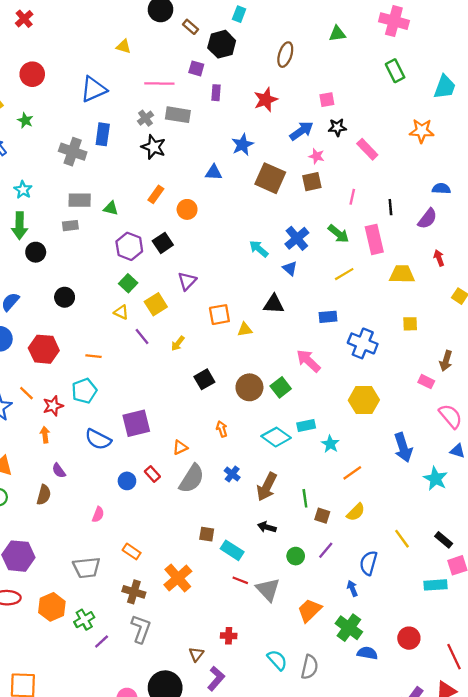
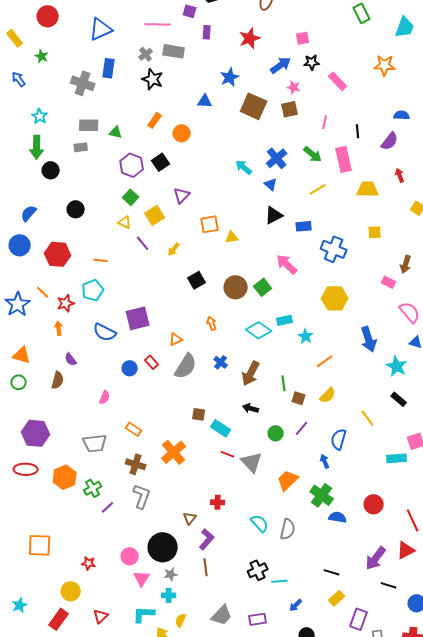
black triangle: (274, 304) -> (274, 215), moved, turned -30
black rectangle: (444, 540) -> (399, 399), moved

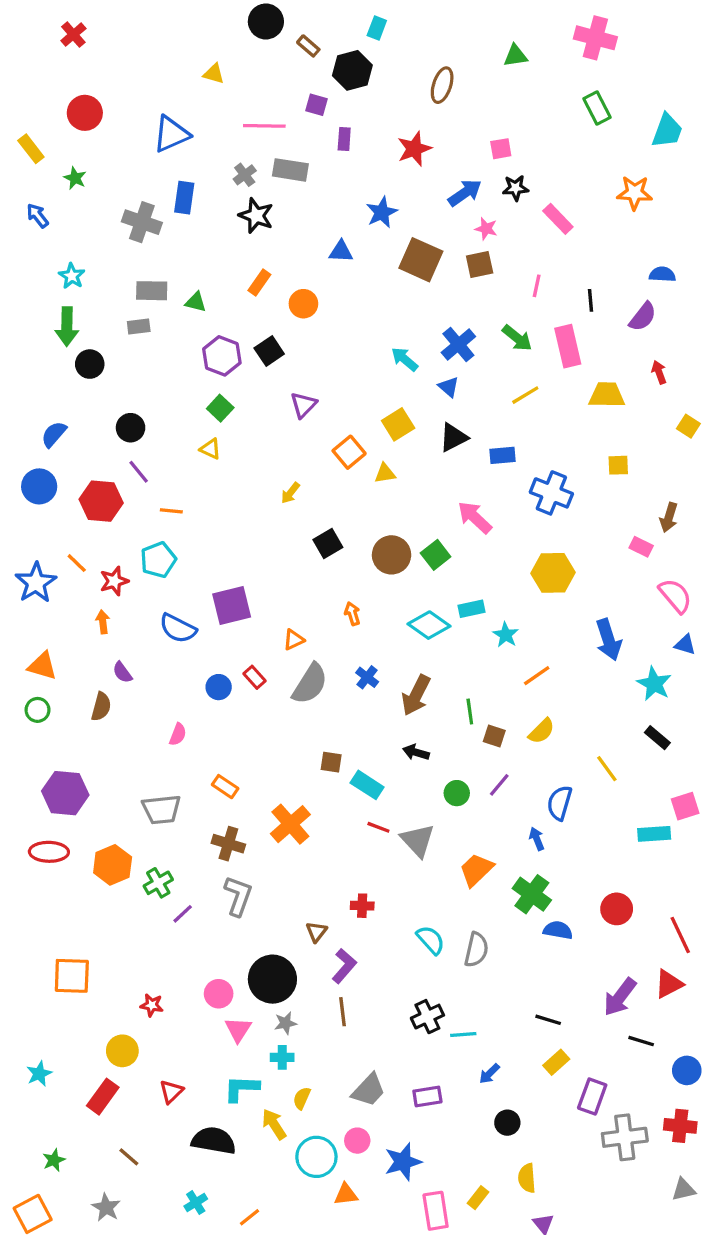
yellow square: (155, 215) -> (398, 424), moved
orange square: (210, 224) -> (349, 452), turned -30
purple line: (143, 243) -> (139, 472), moved

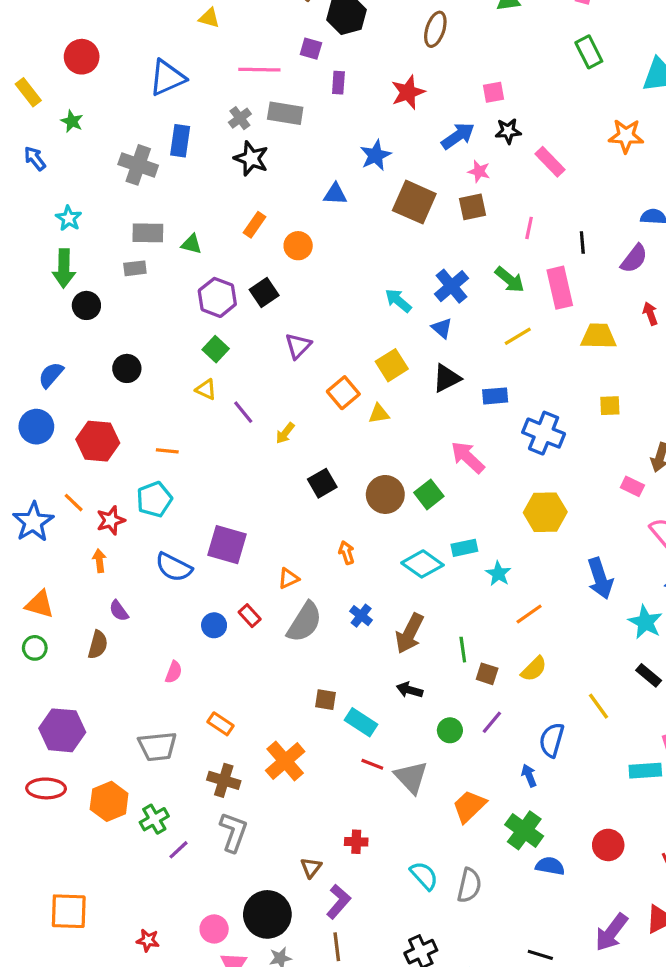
purple line: (139, 472) -> (243, 412), moved
purple square: (232, 605) -> (227, 545), turned 30

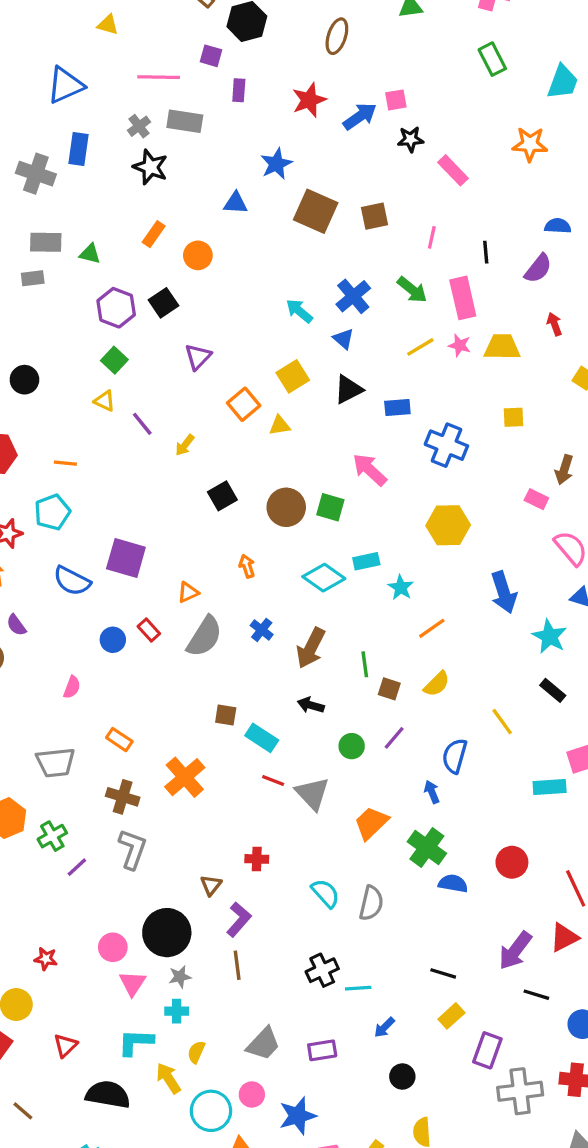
blue arrow: (458, 136) -> (360, 116), moved
pink star: (479, 171) -> (460, 345), moved
green square: (429, 494) -> (330, 507), turned -36

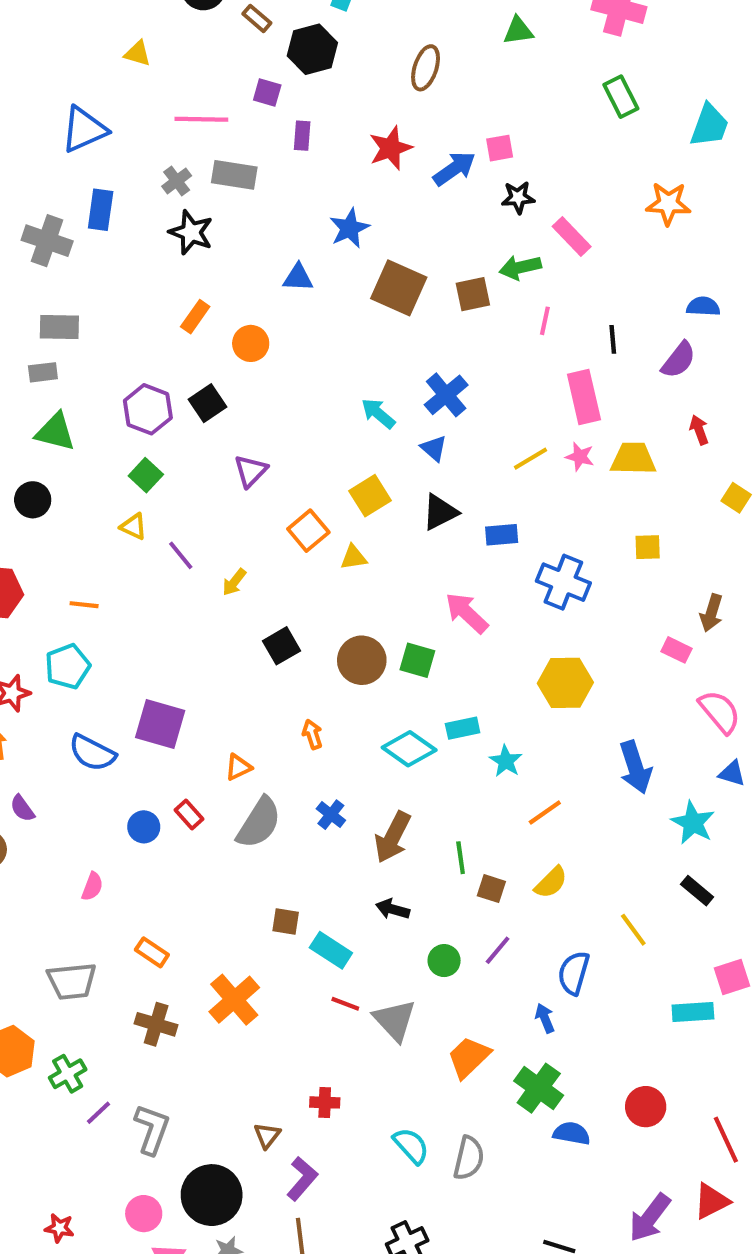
green triangle: (90, 254) -> (55, 432), moved, size x1.5
green arrow: (412, 290) -> (520, 267), moved, turned 128
gray L-shape: (132, 849) -> (152, 1129), moved

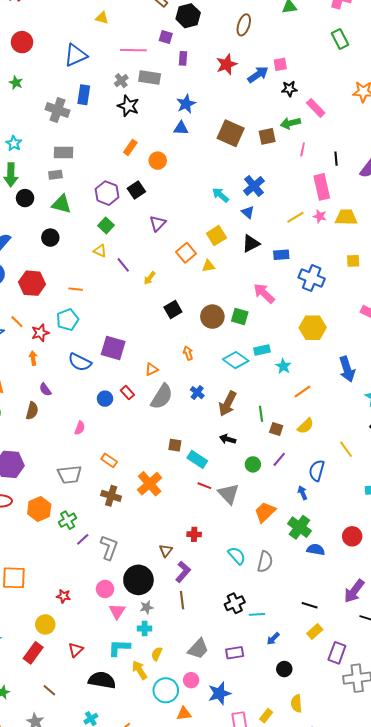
blue star: (349, 228) -> (186, 104), moved

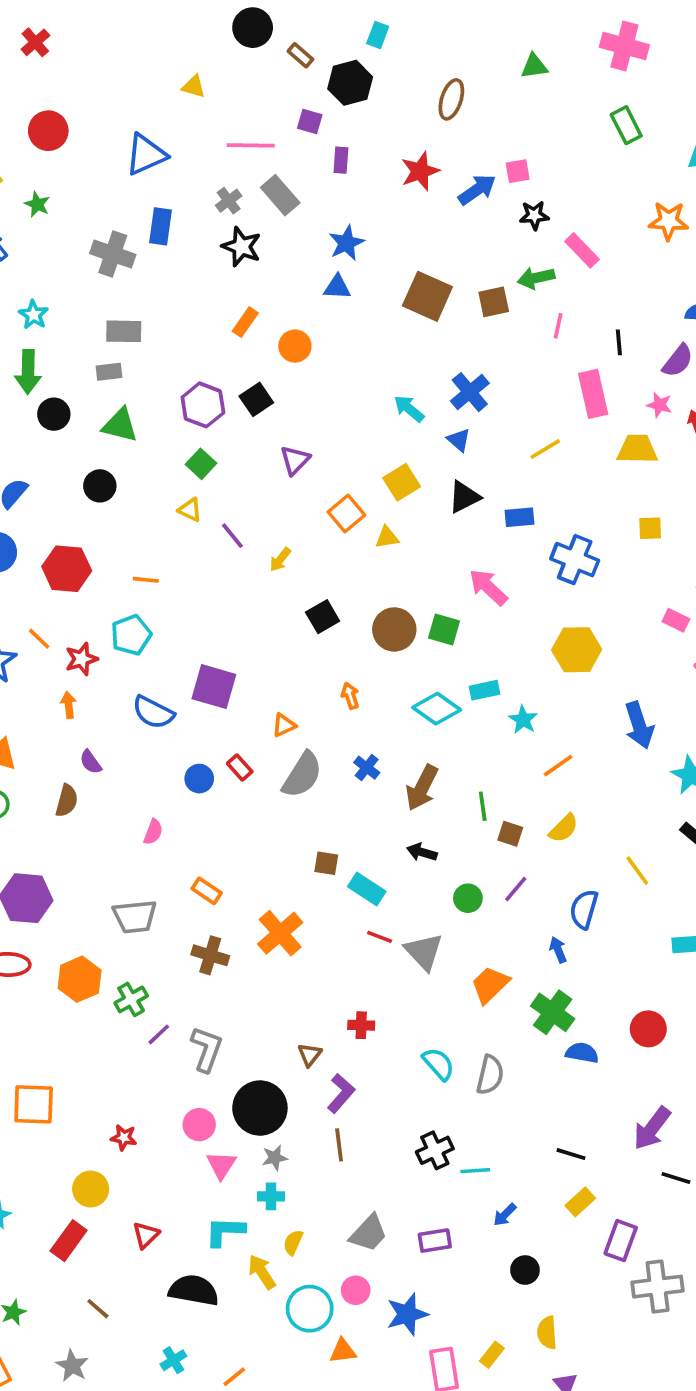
gray rectangle: (150, 78) -> (280, 195), turned 40
pink star: (320, 216) -> (659, 405), moved

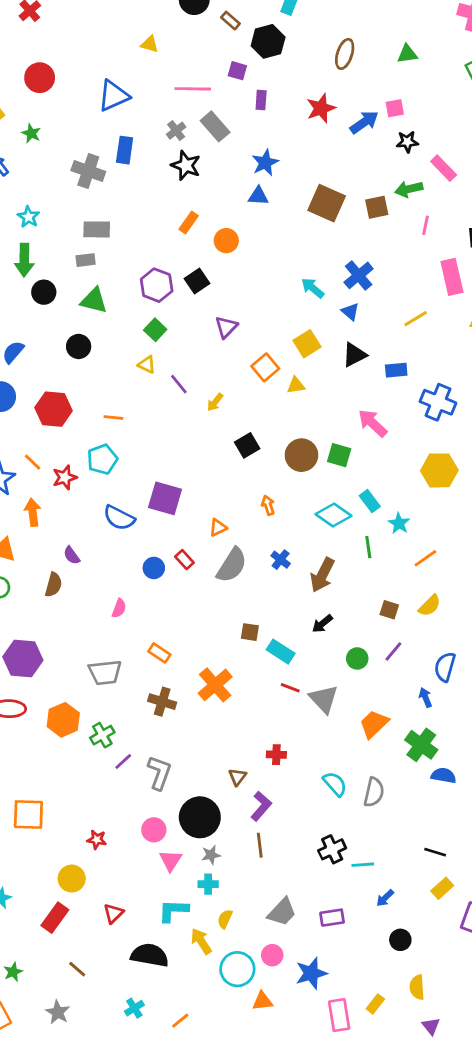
green triangle: (534, 66) -> (407, 54), moved
cyan rectangle: (484, 690) -> (370, 501), turned 65
orange arrow: (69, 705) -> (33, 512), moved, size x1.4
green line: (483, 806) -> (368, 547), moved
black arrow: (422, 852) -> (322, 624), turned -55

